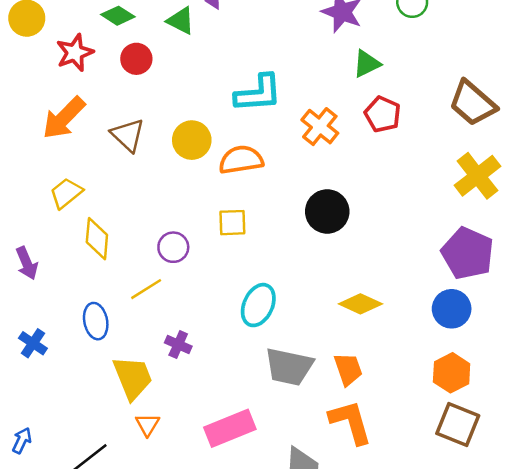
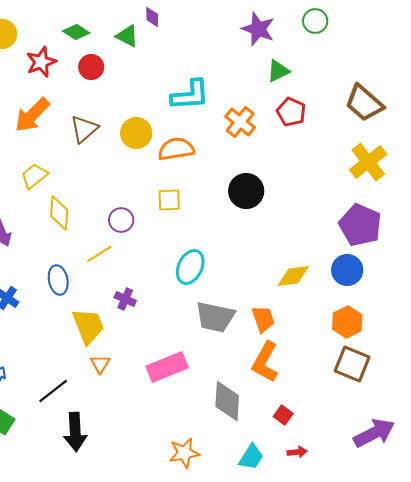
brown triangle: (128, 135) -> (84, 129), turned 36
yellow diamond: (360, 304) -> (293, 276), moved, turned -32
orange L-shape: (351, 422) -> (265, 362), turned -135

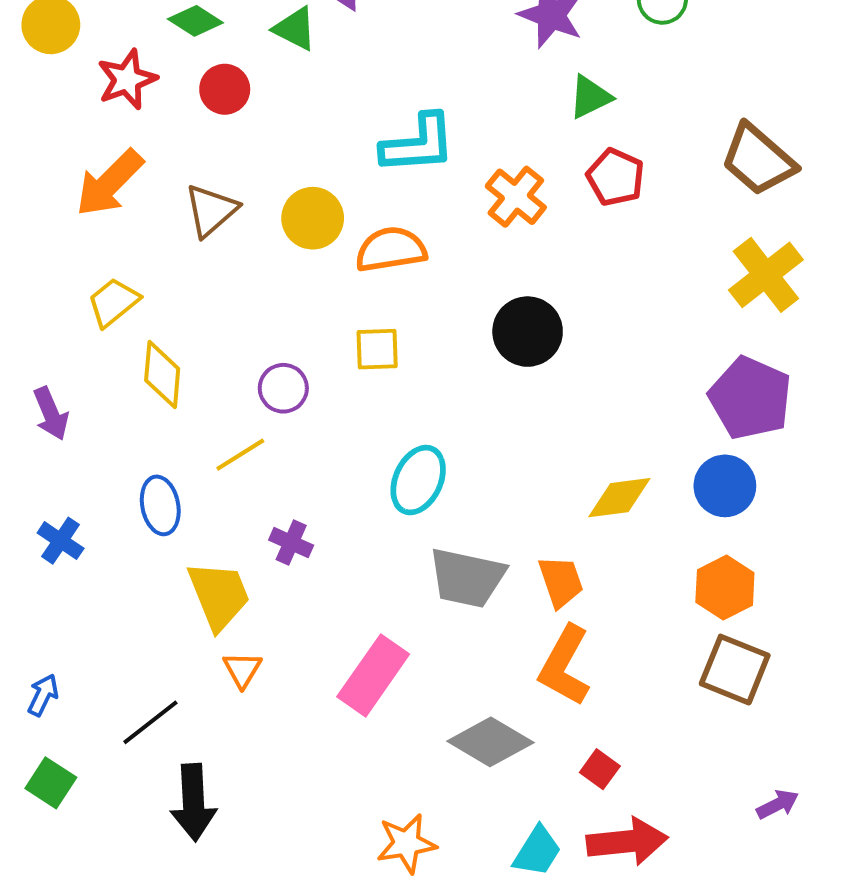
pink rectangle: (167, 367) -> (373, 675), turned -33
gray diamond: (227, 401) -> (490, 742), turned -63
purple arrow: (374, 433) -> (778, 804), size x0.5
red arrow: (297, 452) -> (627, 841), size x2.0

